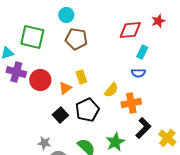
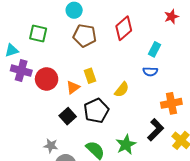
red diamond: (130, 30) -> (124, 28), moved, turned -35
green square: (32, 37) -> (38, 33), size x0.7
orange cross: (131, 103) -> (171, 103), moved

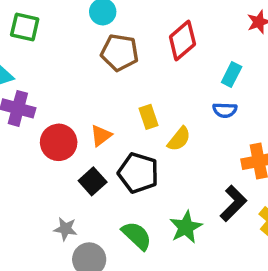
green square: (38, 33) -> (25, 27), moved
yellow rectangle: (90, 76) -> (149, 117), moved
red circle: (47, 79) -> (59, 142), moved
black pentagon: (96, 111) -> (138, 173), turned -30

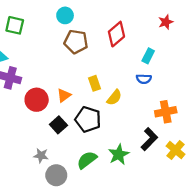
green semicircle: (137, 236) -> (87, 160), turned -80

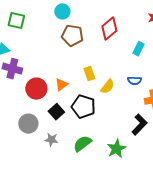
blue semicircle: (144, 79) -> (134, 81), moved
green star: (119, 154) -> (116, 149), moved
gray star: (41, 156) -> (51, 140), moved
gray circle: (56, 175) -> (28, 124), moved

